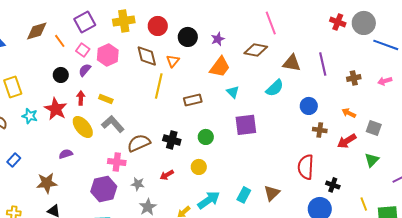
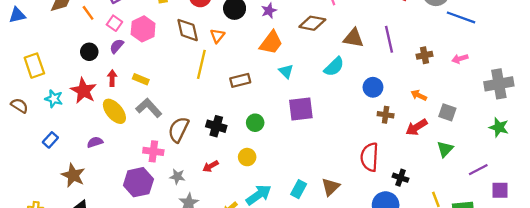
brown semicircle: (139, 143) -> (178, 130), turned -40
blue rectangle: (14, 160) -> (50, 140), moved
brown star: (47, 183) -> (73, 175), turned 30

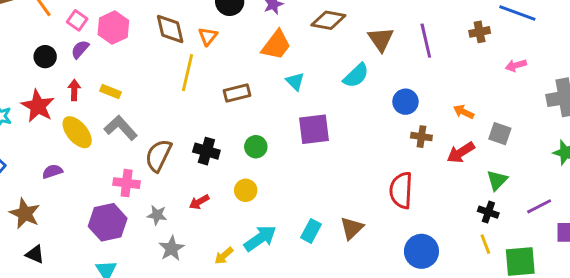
brown triangle: (354, 38) -> (381, 39), turned 45
brown cross: (424, 55) -> (480, 32), moved
black cross: (400, 178) -> (488, 212), moved

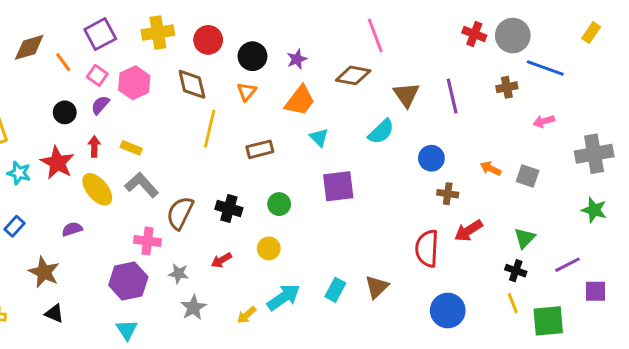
orange triangle: (208, 36) -> (247, 92), moved
gray square: (500, 134) -> (528, 176), moved
red arrow: (461, 153) -> (468, 231), moved

